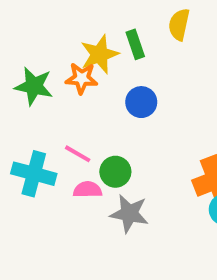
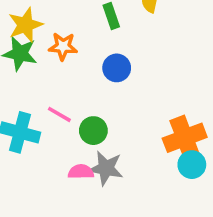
yellow star: (99, 54) -> (25, 25), moved
pink semicircle: (88, 190) -> (81, 172), moved

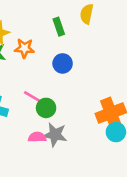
pink line: (59, 114) -> (32, 96), moved

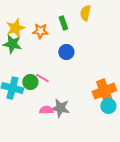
orange star: (24, 48) -> (40, 31), moved
green circle: (46, 108) -> (30, 82), moved

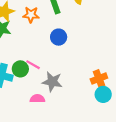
orange cross: (104, 91) -> (99, 78), size x0.7
gray star: (60, 108) -> (52, 82), moved

